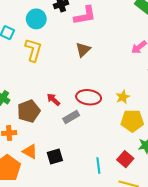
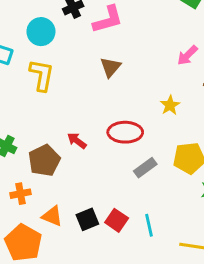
yellow star: (123, 97) -> (170, 105), moved
gray rectangle: (71, 117) -> (145, 168), moved
red square: (125, 159) -> (117, 220), moved

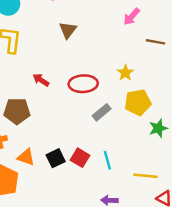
yellow star: (170, 105) -> (125, 73), moved
red arrow: (77, 141) -> (41, 80), moved
brown pentagon: (44, 160) -> (17, 111), turned 30

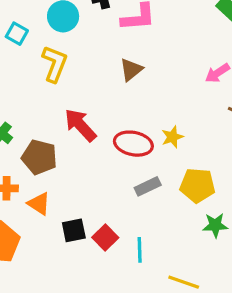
yellow star: (125, 73) -> (172, 137), moved
red arrow: (41, 80) -> (80, 125), size x1.6
orange triangle: (26, 157) -> (39, 204), moved

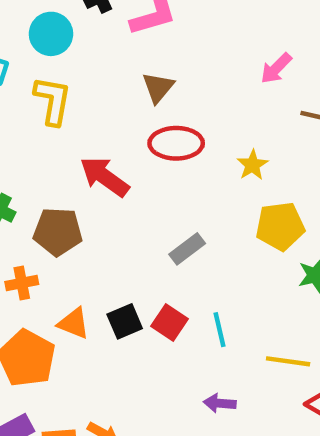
yellow star: (172, 137) -> (252, 165), moved
red ellipse: (133, 144) -> (176, 143), moved
gray rectangle: (148, 186) -> (187, 249), moved
orange triangle: (39, 204) -> (74, 323), moved

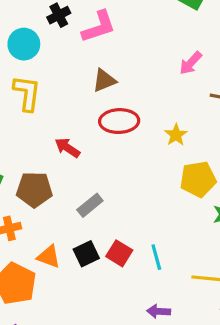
brown triangle: (158, 87) -> (104, 80), turned 30
red arrow: (104, 177) -> (67, 148), size x0.7
gray rectangle: (187, 249) -> (90, 205), moved

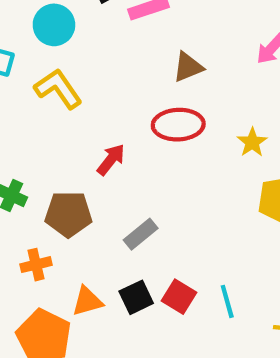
brown triangle: (104, 80) -> (188, 67), moved
yellow L-shape: (27, 93) -> (58, 89), turned -42
red arrow: (67, 148) -> (111, 160), turned 95
orange triangle: (49, 257) -> (87, 301), turned -35

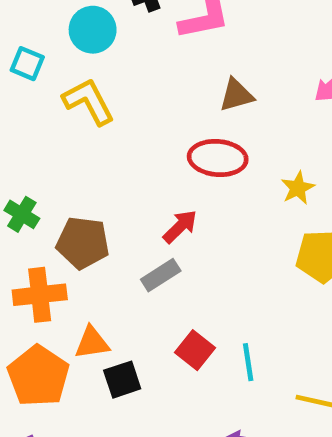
red arrow: (111, 160) -> (180, 227), moved
orange cross: (36, 265) -> (40, 295), size x1.5
black square: (136, 297) -> (122, 380), moved

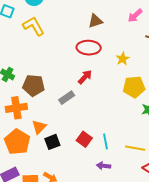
red arrow: (180, 227) -> (85, 77), moved
orange triangle: (92, 343) -> (39, 127), turned -35
red square: (195, 350) -> (84, 139), moved
cyan line: (248, 362) -> (106, 142), moved

